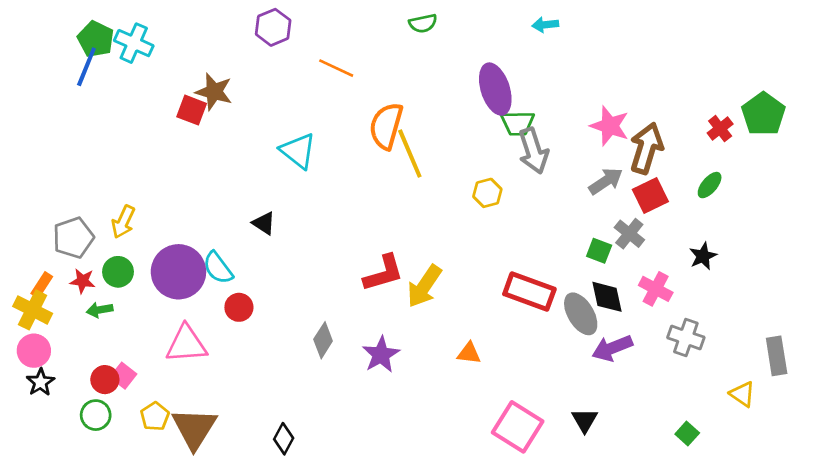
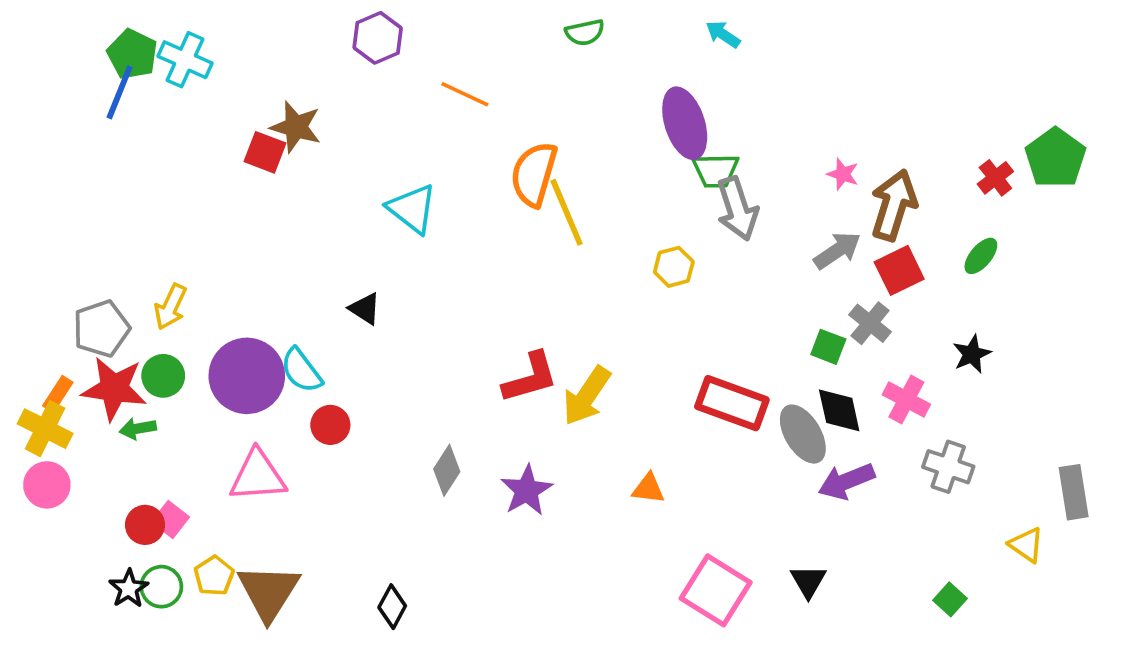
cyan arrow: (545, 25) -> (723, 34), moved, turned 40
pink star: (610, 126) -> (843, 174), size x0.6
red star: (83, 281) -> (114, 389), size x1.8
black star: (40, 382) -> (129, 588), moved
green circle: (96, 415) -> (161, 587), moved

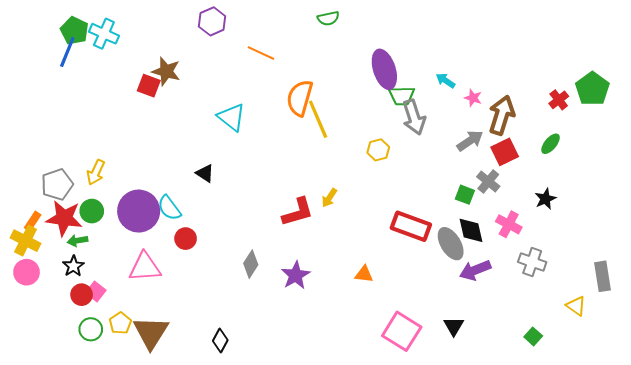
cyan arrow: (723, 34) -> (446, 81), moved
yellow arrow: (587, 396) -> (329, 198), moved, size x0.6
black star: (129, 588) -> (73, 266), moved

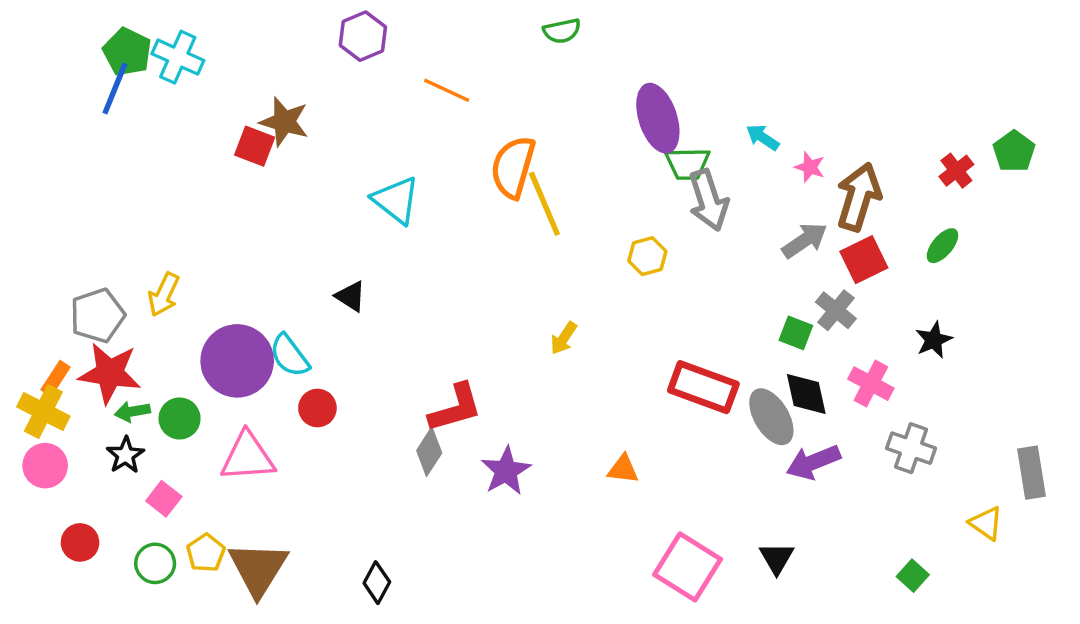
green pentagon: (592, 89) -> (1014, 151), size x0.7
green circle: (92, 211) -> (180, 418), moved
red L-shape: (298, 212) -> (455, 408), moved
red circle: (82, 295) -> (80, 542), moved

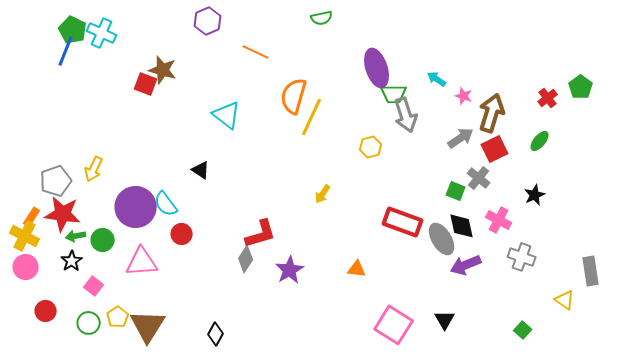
yellow line: (544, 204) -> (312, 117), turned 48

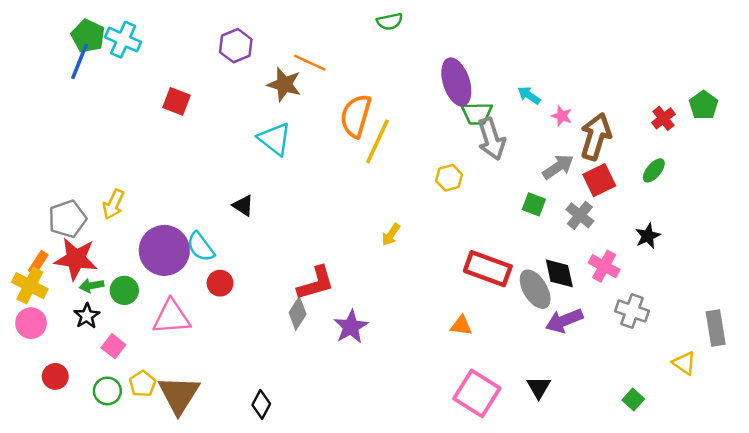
purple hexagon: (208, 21) -> (236, 46), moved
brown star: (163, 70) -> (284, 84), moved
green square: (456, 191) -> (534, 204), moved
orange triangle: (357, 269) -> (461, 326), moved

